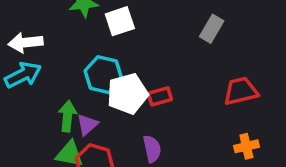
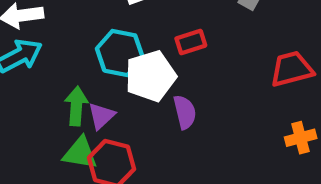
red rectangle: (160, 96) -> (191, 42), moved
purple semicircle: (152, 149) -> (185, 112), moved

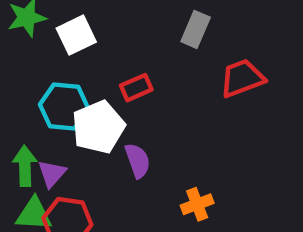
red trapezoid: (292, 69) -> (242, 78), moved
orange cross: (301, 138) -> (197, 204), moved

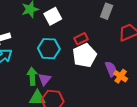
white pentagon: (98, 127) -> (85, 55), moved
purple semicircle: (138, 161) -> (111, 69), moved
orange cross: (197, 204) -> (121, 76), moved, turned -32

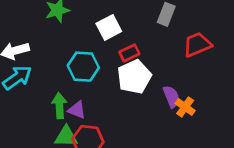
white square: (53, 16) -> (109, 27), moved
purple triangle: (45, 79) -> (77, 110), turned -48

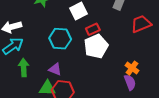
purple semicircle: (171, 97) -> (130, 82), moved
green arrow: (59, 106) -> (24, 68), moved

